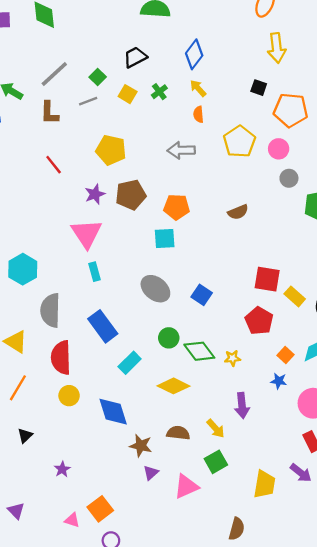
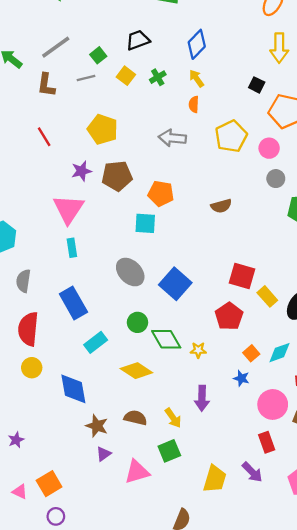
blue square: (202, 295) -> (175, 284), size x1.5
gray semicircle: (50, 310) -> (23, 281), size x0.7

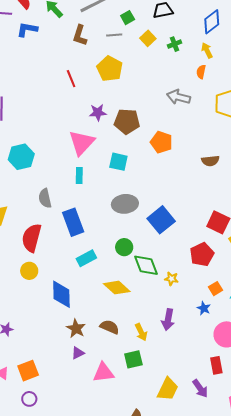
yellow pentagon: (103, 129) -> (110, 69), moved
cyan square: (145, 223) -> (118, 162), moved
gray ellipse: (130, 272) -> (125, 204), turned -60
gray semicircle: (23, 281) -> (45, 198), moved, turned -30

